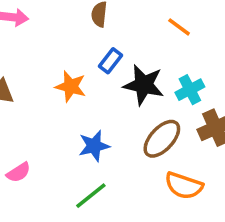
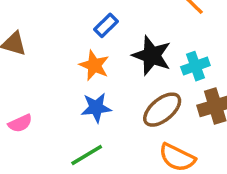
blue rectangle: (110, 61) -> (106, 25), moved
orange star: (71, 86) -> (94, 65), moved

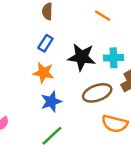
cyan cross: (195, 66) -> (114, 58), turned 30
brown ellipse: (162, 110) -> (97, 93), turned 32

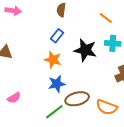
cyan cross: (114, 58) -> (113, 43), moved
brown ellipse: (97, 93) -> (77, 99), moved

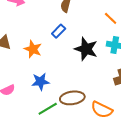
orange star: (53, 60) -> (33, 49), moved
blue star: (57, 84) -> (40, 82), moved

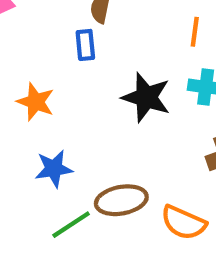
orange line: (111, 18) -> (195, 32), turned 56
blue rectangle: (59, 31) -> (85, 45), moved, turned -48

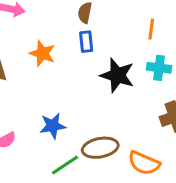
blue rectangle: (85, 45) -> (86, 42), moved
orange star: (36, 102) -> (42, 53), moved

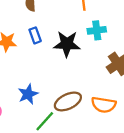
blue rectangle: (86, 42) -> (35, 35), moved

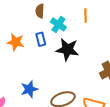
cyan cross: (97, 30) -> (58, 24), moved, turned 35

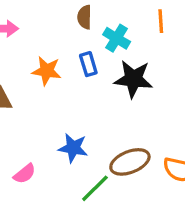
blue star: (29, 89) -> (73, 148), turned 30

